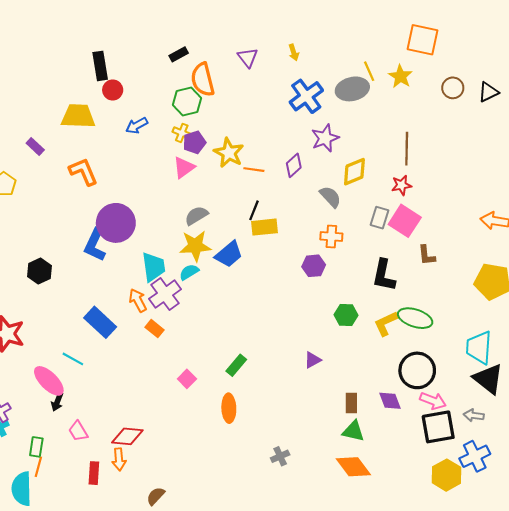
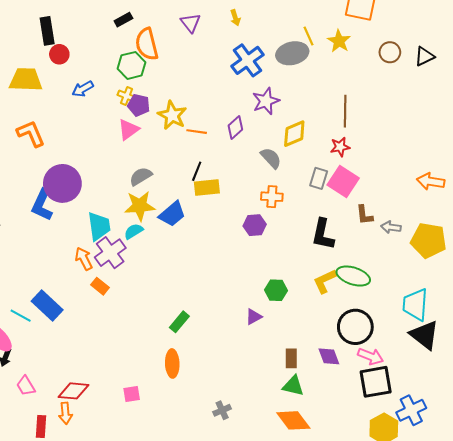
purple pentagon: (194, 142) -> (139, 105), turned 30
green hexagon: (346, 315) -> (276, 290), moved
blue rectangle: (100, 322) -> (47, 306), moved
pink square: (187, 379) -> (132, 394), moved, turned 36
gray arrow: (474, 415) -> (391, 227), moved

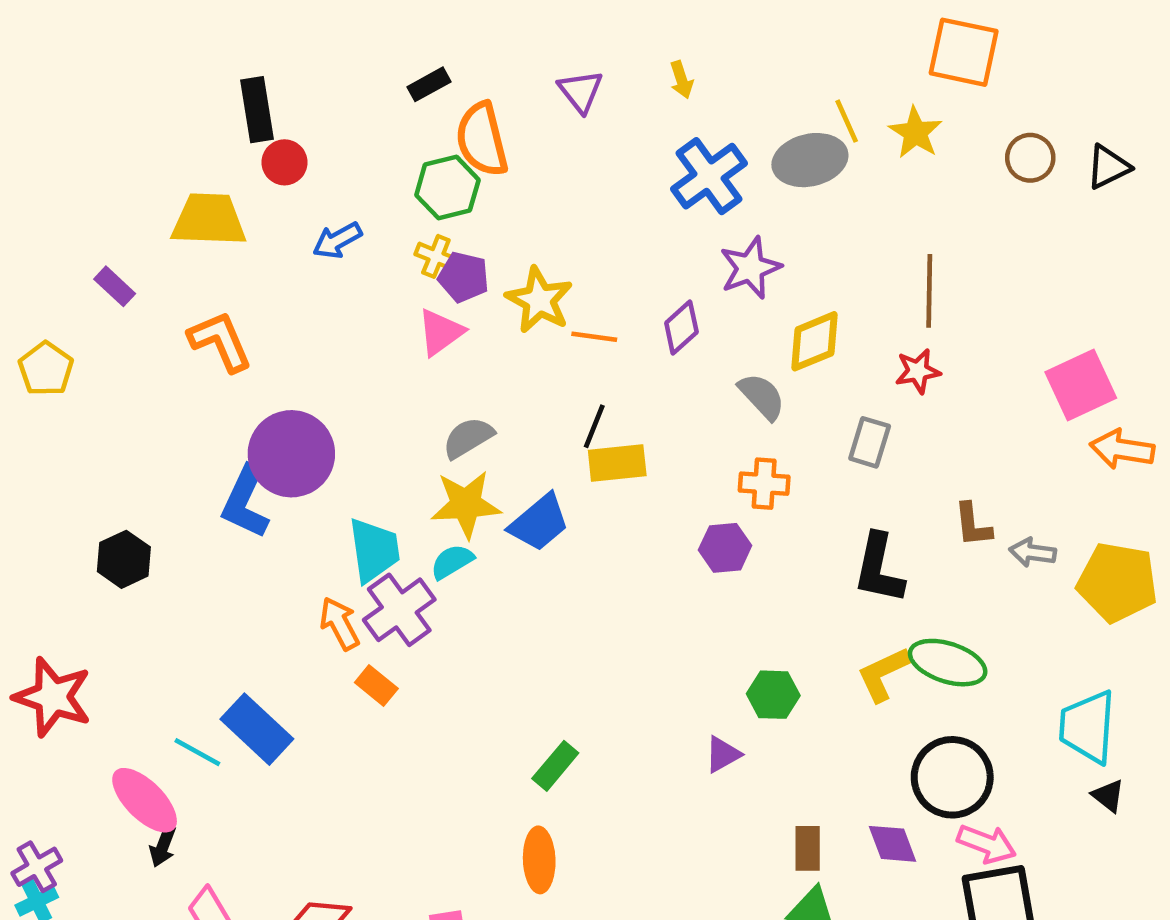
pink square: (343, 181) -> (1081, 385), moved, turned 32
black triangle: (424, 335) -> (1108, 796), size x0.5

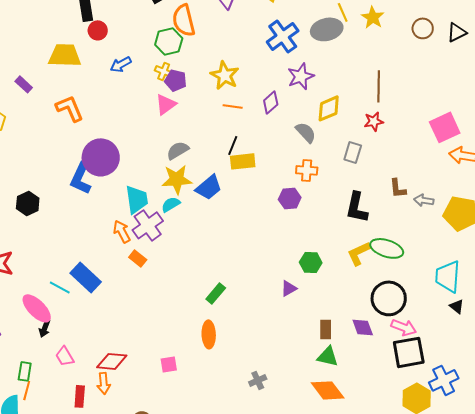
yellow star: (539, 300) -> (225, 75), moved

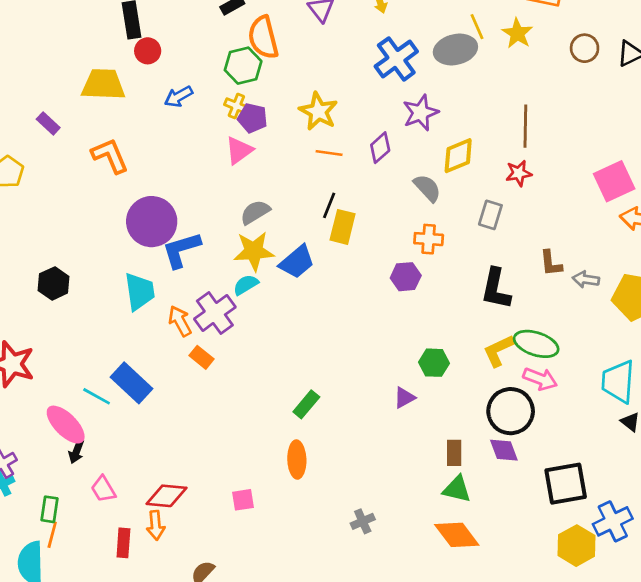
yellow rectangle: (243, 161) -> (343, 227), turned -70
blue L-shape: (81, 178) -> (181, 250), moved, turned 48
cyan trapezoid: (137, 199) -> (140, 291), moved
black circle: (389, 298) -> (511, 411), moved
pink arrow: (404, 327) -> (540, 379), moved

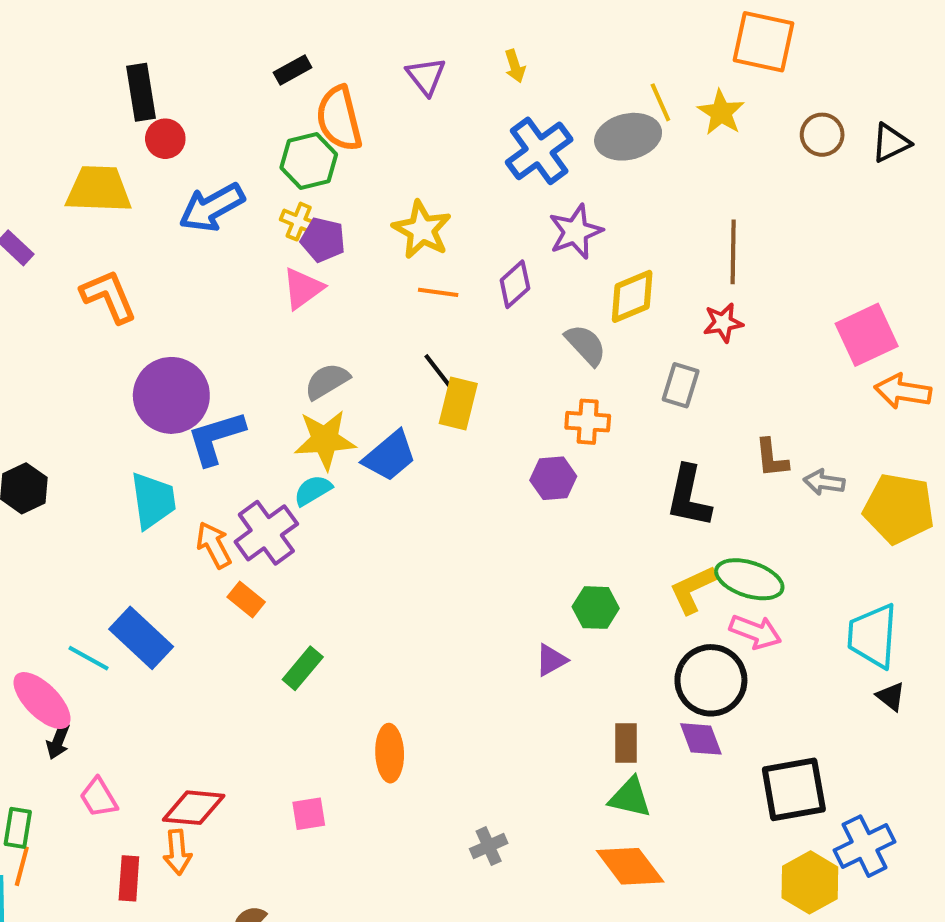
blue arrow: (179, 97) -> (212, 207), size x1.5
black line: (329, 205) -> (438, 371), turned -60
green rectangle: (306, 404) -> (303, 668), moved

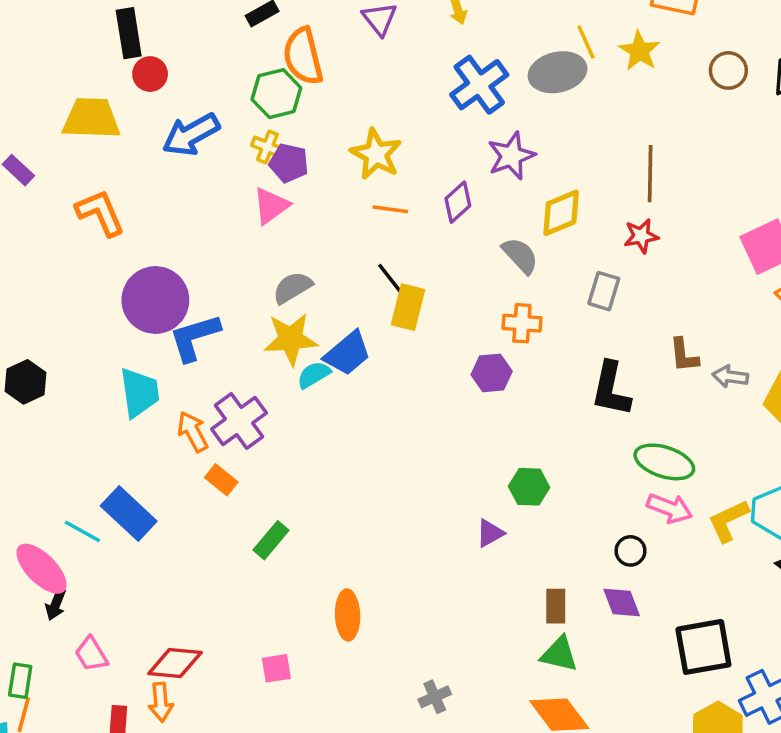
cyan semicircle: (313, 490) -> (314, 375), moved
yellow L-shape: (693, 589) -> (728, 521), moved
black circle: (711, 680) -> (630, 551), size x0.5

